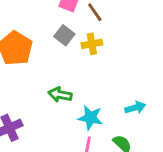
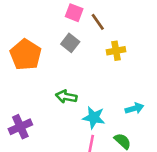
yellow cross: (92, 44) -> (116, 51), moved

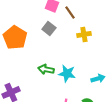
cyan star: (94, 118) -> (67, 73), moved

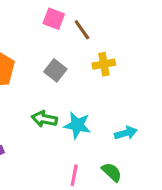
gray square: (49, 28) -> (55, 70), moved

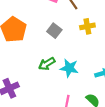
green arrow: (44, 119) -> (47, 64), turned -42

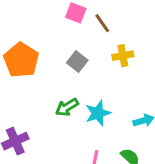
cyan star: (69, 68) -> (98, 113), turned -30

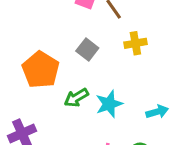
orange pentagon: (21, 60) -> (41, 70), moved

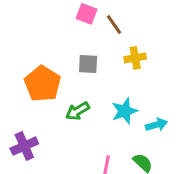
gray square: (87, 50) -> (88, 64), turned -35
cyan star: (109, 104) -> (125, 111), moved

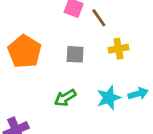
orange pentagon: (43, 84) -> (25, 51), moved
cyan arrow: (156, 125) -> (138, 94), moved

